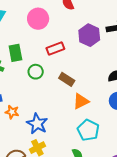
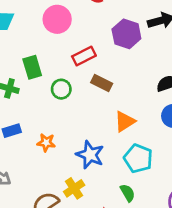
brown rectangle: (67, 79) -> (102, 83), moved
orange star: (12, 112) -> (46, 143), moved
blue star: (37, 124) -> (90, 155), moved

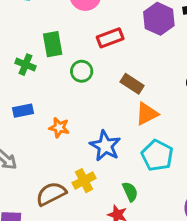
brown rectangle: (102, 83) -> (132, 84), moved
green semicircle: (128, 193) -> (130, 192), moved

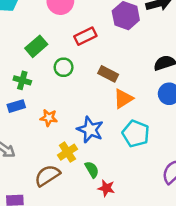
green rectangle: (53, 44) -> (36, 46), turned 65
green cross: (25, 65) -> (22, 80), moved
yellow cross: (84, 181) -> (67, 152), moved
green semicircle: (130, 192) -> (92, 170), moved

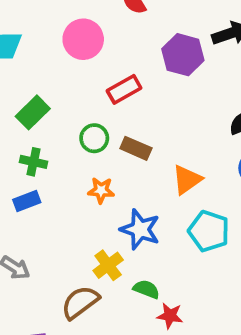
green rectangle: (36, 46) -> (33, 112), moved
brown rectangle: (108, 74) -> (136, 148), moved
orange star: (49, 118) -> (101, 190), moved
green semicircle: (92, 170) -> (146, 289), turned -35

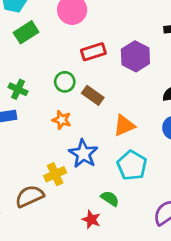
purple hexagon: (183, 55) -> (135, 56), moved
green rectangle: (33, 112) -> (26, 32), moved
green semicircle: (146, 289) -> (110, 199), moved

